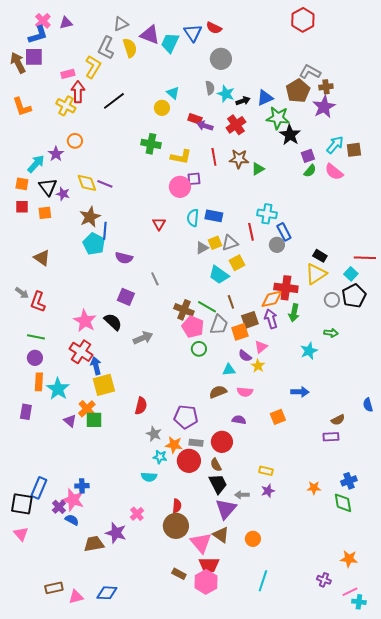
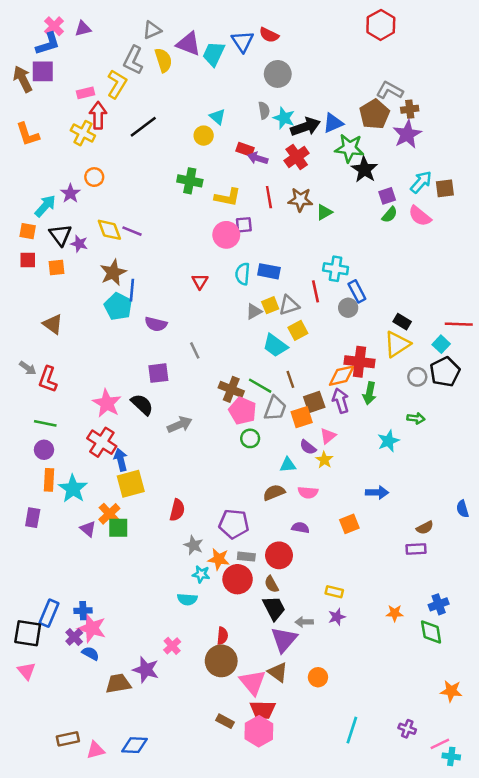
black arrow: (243, 101) -> (305, 127), size x1.6
purple square: (126, 297) -> (158, 373), turned -30
blue cross: (82, 486) -> (83, 611), moved
orange star: (349, 559) -> (451, 691), moved
cyan line: (263, 581) -> (352, 730), moved

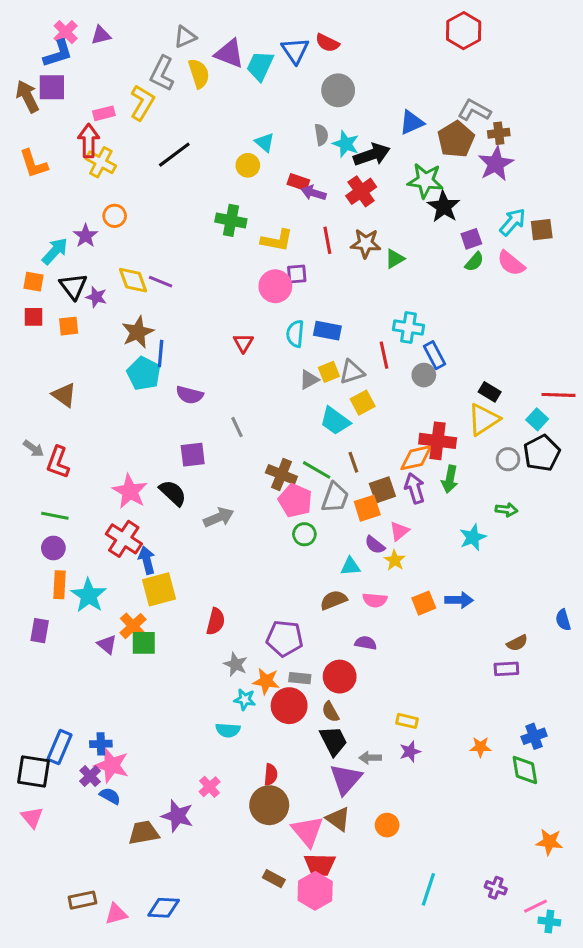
red arrow: (98, 115) -> (89, 141), moved
blue triangle: (333, 123) -> (412, 122), moved
orange square: (349, 524) -> (424, 603), moved

